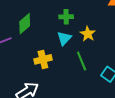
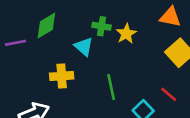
yellow star: (88, 34) -> (126, 34), moved
cyan triangle: (64, 38) -> (84, 47), moved, turned -42

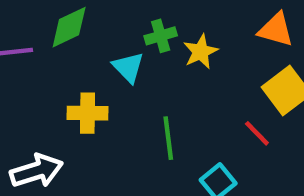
green cross: (102, 26) -> (161, 36), turned -30
red line: (169, 94) -> (257, 133), moved

